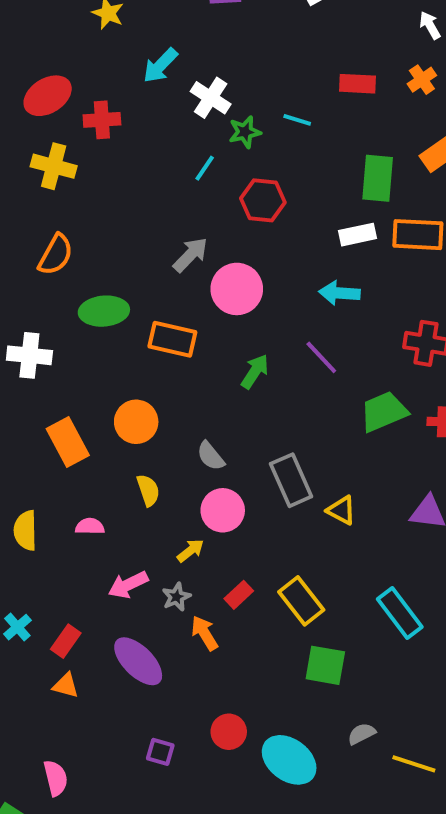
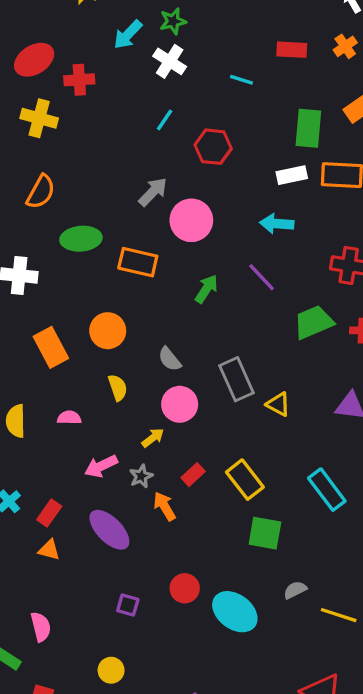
green star: (245, 132) -> (173, 21), moved

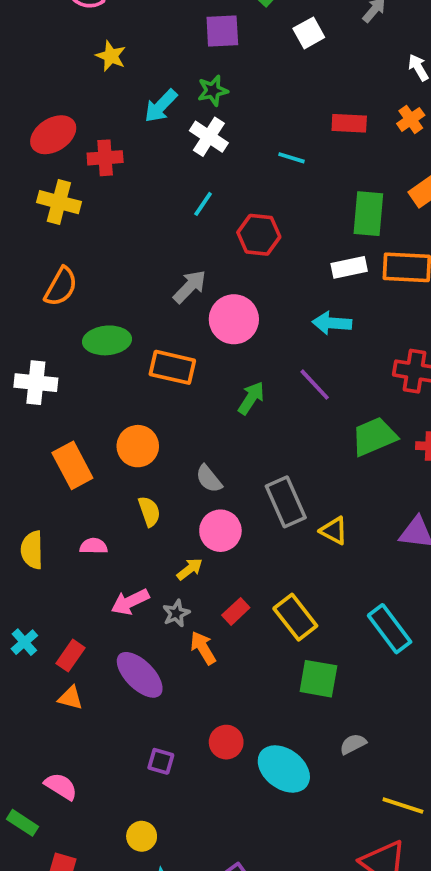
yellow line: (339, 615) -> (403, 806), moved
pink semicircle: (41, 627) -> (61, 786), turned -44

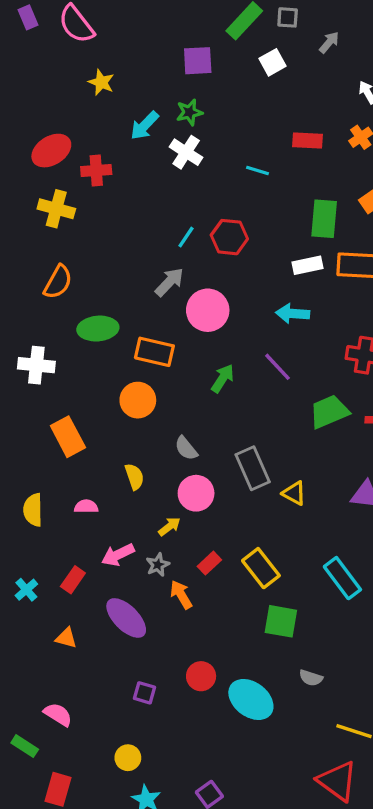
cyan line: (203, 204) -> (186, 237), moved
orange circle: (138, 446) -> (138, 400), moved
red rectangle: (70, 656) -> (73, 580), moved
gray semicircle: (353, 744) -> (311, 678), turned -135

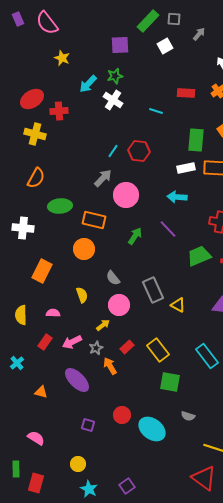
orange rectangle: (68, 437) -> (42, 271), turned 55
red rectangle: (73, 580) -> (45, 342), moved
green rectangle: (25, 746) -> (16, 469), moved, turned 56

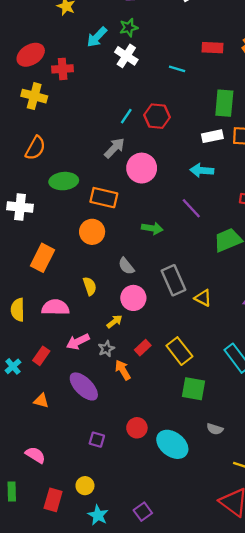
green arrow: (135, 236) -> (152, 228), moved, turned 66
pink semicircle: (53, 313) -> (55, 307), size x1.6
red rectangle: (45, 342) -> (41, 356), moved
red rectangle: (36, 483) -> (53, 500), moved

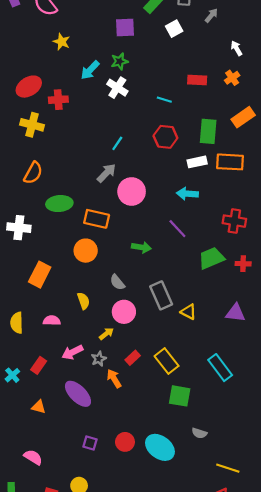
red hexagon: (157, 116) -> (165, 137), moved
pink semicircle: (55, 307) -> (52, 321), size x0.7
red circle: (137, 428) -> (125, 442), moved

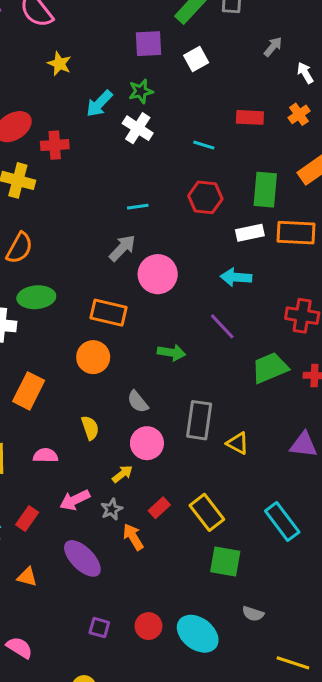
gray arrow: (211, 15) -> (273, 47), moved
white square: (174, 29) -> (196, 59), moved
cyan line: (117, 143) -> (138, 207), turned 48
green ellipse: (59, 204) -> (36, 297), moved
gray rectangle: (161, 295) -> (199, 420), turned 32

